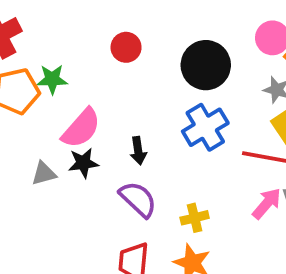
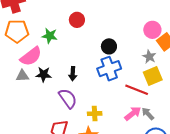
black circle: (206, 65) -> (109, 46), moved, size x0.6
green star: (52, 79) -> (50, 36), moved
pink semicircle: (81, 128) -> (31, 56), moved

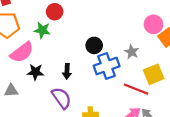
red circle: (77, 20) -> (55, 12), moved
black circle: (109, 46) -> (94, 45), moved
gray star: (149, 57) -> (132, 52), moved
gray triangle: (22, 76) -> (11, 91), moved

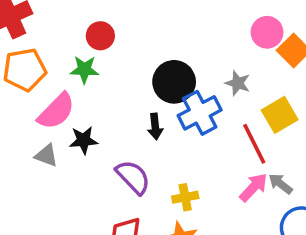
black circle: (94, 45) -> (174, 82), size x1.5
black arrow: (67, 71) -> (155, 127), moved
red line: (136, 89) -> (254, 144), turned 50
gray triangle: (11, 91) -> (46, 155), moved, turned 32

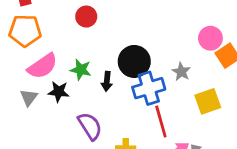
green star: (84, 69) -> (81, 70), moved
black arrow: (155, 127) -> (107, 81), moved
red line: (254, 144) -> (161, 122), moved
gray triangle: (46, 155) -> (29, 97), turned 36

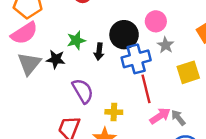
pink circle: (210, 38) -> (156, 21), moved
pink semicircle: (43, 66) -> (24, 33), moved
green star: (81, 70) -> (76, 40), turned -30
gray triangle: (29, 97) -> (29, 64), size x1.5

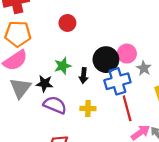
pink circle: (156, 21) -> (127, 54), moved
purple semicircle: (83, 91) -> (55, 105), moved, turned -35
yellow cross: (114, 112) -> (88, 108), moved

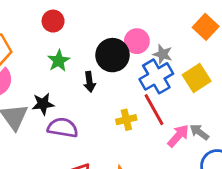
green star: (63, 66) -> (59, 61), moved
blue cross: (117, 81) -> (156, 76), moved
yellow cross: (88, 108) -> (126, 120), moved

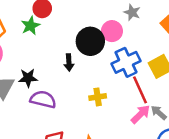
gray star: (163, 54) -> (132, 12), moved
green star: (59, 61) -> (30, 26), moved
red line: (154, 110) -> (140, 90), moved

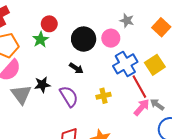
black circle: (90, 41) -> (84, 39), moved
black arrow: (69, 62) -> (76, 68), turned -48
purple semicircle: (43, 99) -> (69, 96), moved, turned 50

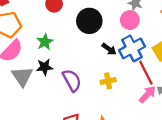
pink circle: (111, 38) -> (130, 20), moved
green star: (40, 40) -> (45, 42), moved
black arrow: (76, 68) -> (109, 49), moved

